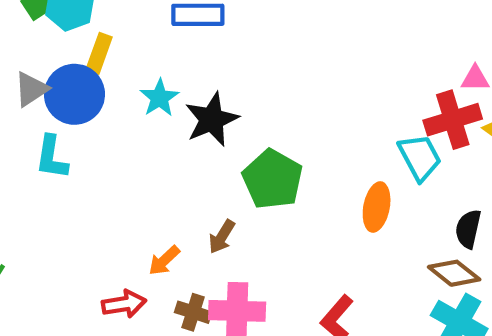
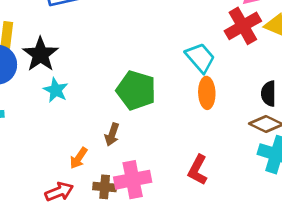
cyan star: (159, 98) -> (56, 90), moved
black star: (212, 119) -> (40, 54), moved
cyan trapezoid: (420, 157) -> (200, 58), moved

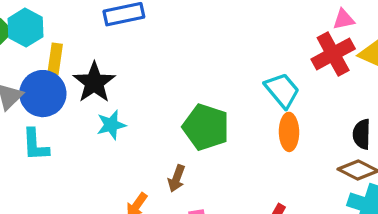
cyan star: (56, 90) -> (111, 125), turned 30

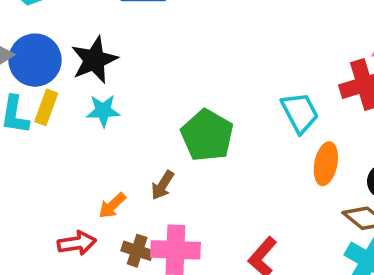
yellow rectangle: (55, 59) -> (46, 107), moved
orange ellipse: (289, 132) -> (326, 164), moved

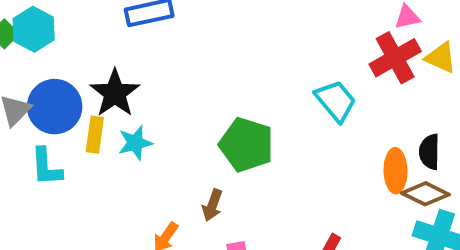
yellow rectangle: (46, 107) -> (95, 135), moved
orange ellipse: (326, 164) -> (396, 171), moved

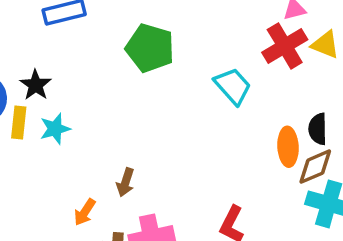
black star: (115, 93) -> (36, 85), size x0.7
green pentagon: (246, 145) -> (150, 48), moved
brown diamond: (425, 194) -> (315, 167), turned -48

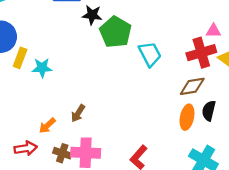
black star: (36, 85) -> (92, 15), moved, turned 30
cyan trapezoid: (233, 86) -> (150, 54), moved
brown diamond: (315, 167) -> (192, 86), moved

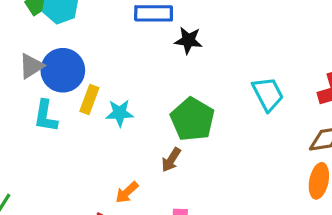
green pentagon: (115, 32) -> (192, 119), moved
brown arrow: (78, 113) -> (171, 160), moved

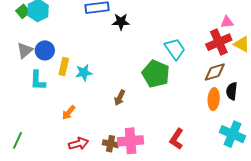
blue circle: (63, 70) -> (45, 50), size x0.7
green pentagon: (192, 119) -> (156, 74), moved
orange arrow: (127, 192) -> (69, 113), moved

